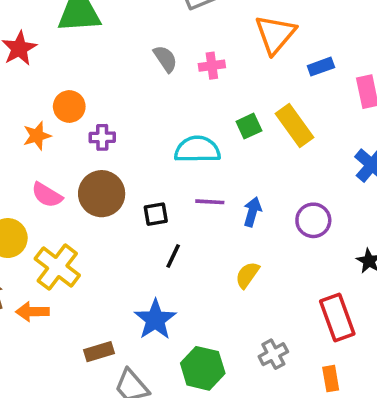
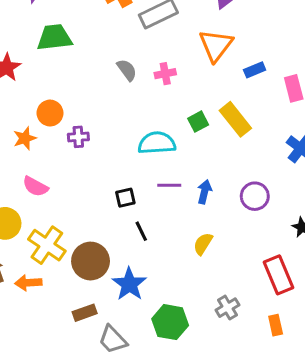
brown circle: (102, 194) -> (91, 261), moved
black line: (173, 256) -> (141, 231), turned -48

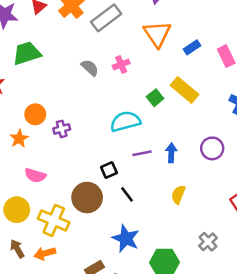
brown circle: (91, 261) -> (87, 197), moved

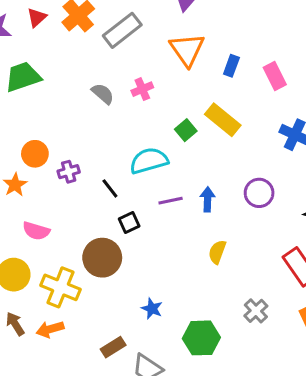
blue rectangle: (192, 47) -> (231, 66), turned -35
black line: (127, 194) -> (110, 188), moved
blue star: (126, 239) -> (152, 309), size x0.6

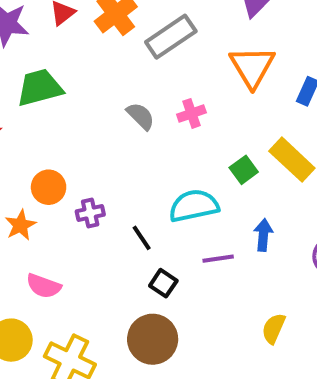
blue arrow: (207, 199) -> (263, 235), moved
black square: (129, 222) -> (163, 283), turned -35
brown circle: (102, 258) -> (153, 339), moved

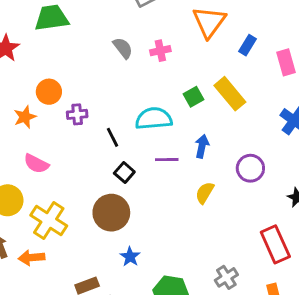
yellow semicircle: (274, 328) -> (205, 193), moved

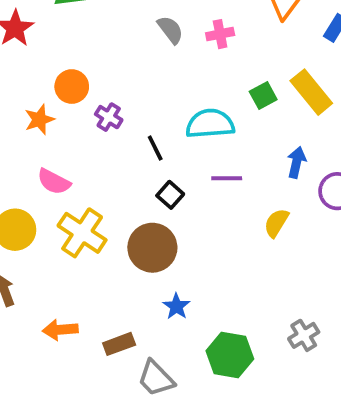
purple cross: (77, 114) -> (109, 117), turned 36
blue arrow: (202, 146) -> (296, 162), moved
yellow cross: (49, 221) -> (82, 233), moved
orange arrow: (32, 258) -> (60, 330), moved

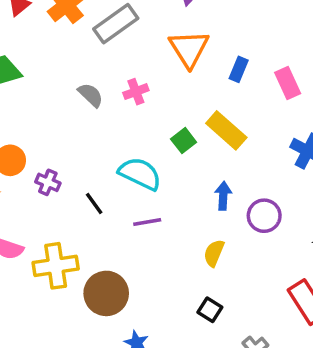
cyan semicircle: (210, 124) -> (140, 174), turned 39
purple line: (227, 178) -> (147, 222), moved
black square: (170, 195) -> (210, 310), moved
yellow cross: (82, 233) -> (56, 266), moved, turned -33

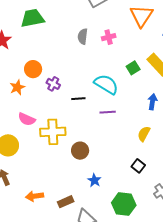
gray semicircle: (91, 95) -> (83, 37), turned -133
black line: (94, 203) -> (78, 99), turned -64
brown circle: (106, 293) -> (80, 151), size x0.7

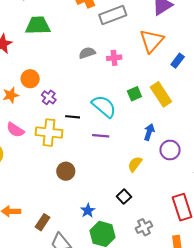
gray semicircle: (83, 37) -> (87, 53), turned 56
yellow cross: (53, 132) -> (49, 133), moved
blue star: (94, 180) -> (88, 211), moved
brown rectangle: (66, 202) -> (42, 222), turned -42

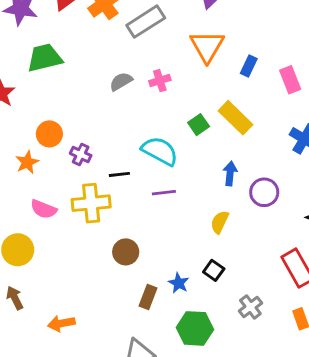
blue star: (88, 211) -> (179, 283), moved
brown rectangle: (42, 222) -> (148, 297), moved

